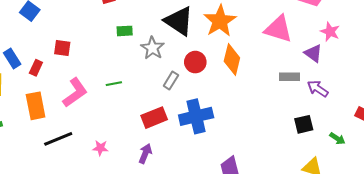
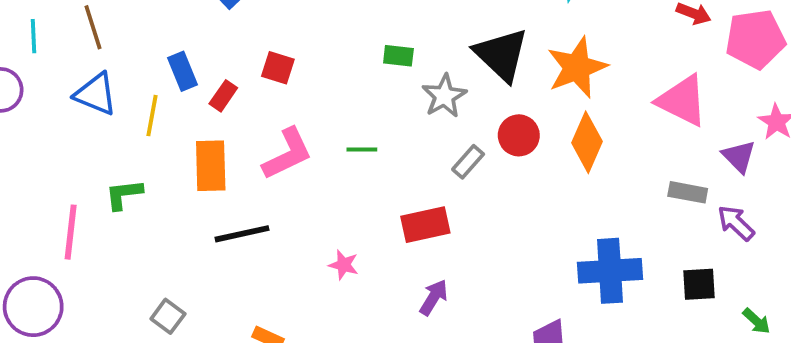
blue cross: (196, 116) -> (610, 271), moved
pink star: (100, 148) -> (344, 265), moved
purple arrow: (145, 154) -> (434, 297), moved

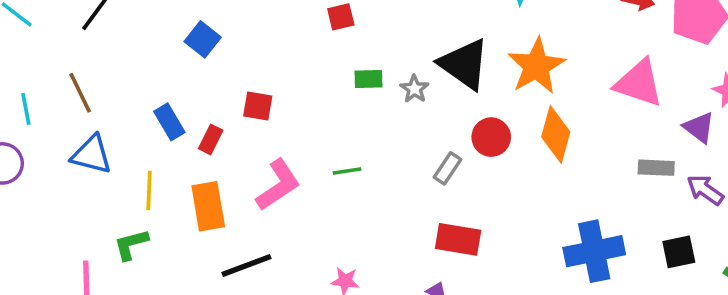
gray star: (444, 96) -> (414, 89), moved, size x0.7
yellow line: (152, 116) -> (149, 190), moved
red rectangle: (425, 225) -> (458, 239), moved, turned 30

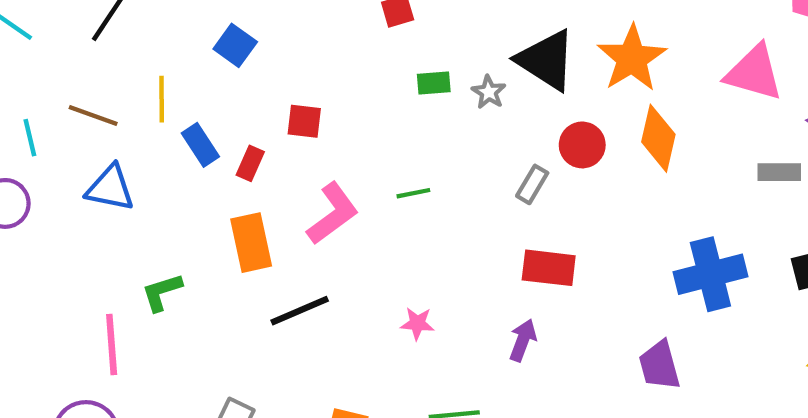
brown line: (80, 93) -> (93, 116), turned -42
yellow line: (149, 190) -> (162, 99), moved

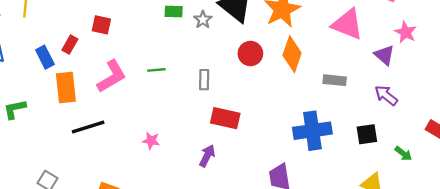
blue rectangle: (200, 145) -> (45, 57), moved
gray rectangle: (779, 172) -> (335, 80), moved
gray rectangle: (532, 184) -> (204, 80), moved, turned -36

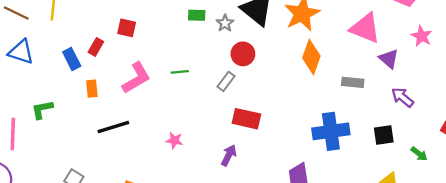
red circle: (250, 54) -> (243, 54), moved
purple triangle: (384, 55) -> (389, 59), moved
gray rectangle: (204, 80) -> (226, 81), turned 36
orange rectangle: (66, 87) -> (92, 89), size x0.6

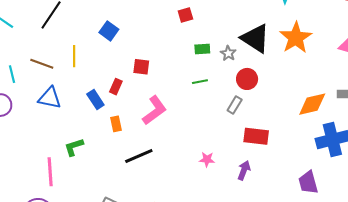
orange diamond: (311, 57) -> (312, 104), moved, turned 64
green line: (180, 72) -> (200, 82), moved
pink star: (174, 140) -> (207, 159), moved

